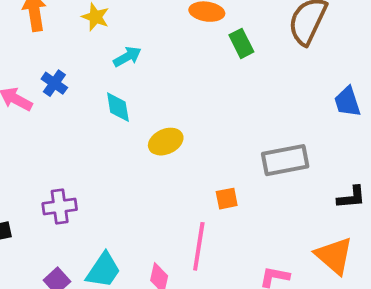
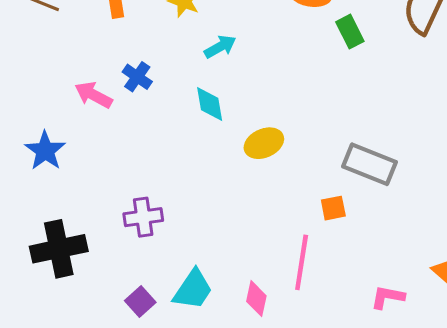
gray rectangle: (285, 160) -> (369, 164), moved, turned 33

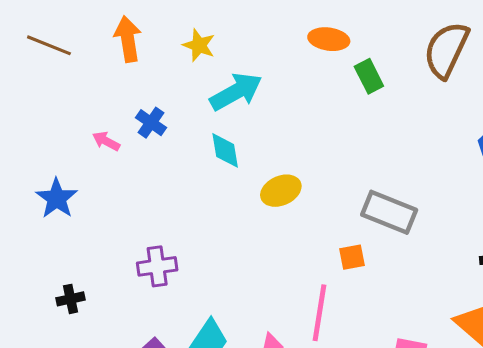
cyan arrow: (220, 47) -> (236, 92), size x1.6
pink arrow: (93, 95) -> (106, 141), size x0.7
black cross: (59, 249) -> (71, 299), size x0.5

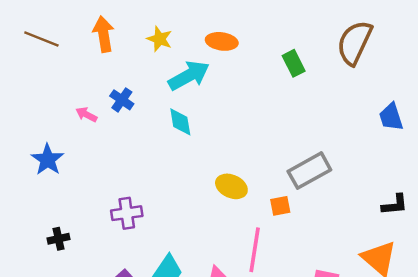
orange ellipse: (329, 39) -> (222, 41), moved
yellow ellipse: (281, 191) -> (231, 186), moved, turned 48
gray rectangle: (389, 212) -> (309, 171), turned -51

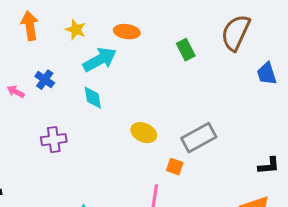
blue trapezoid: (391, 117) -> (267, 74), moved
yellow ellipse: (231, 186) -> (144, 133), moved
orange square: (280, 206) -> (175, 167), turned 30
purple cross: (127, 213) -> (54, 140), moved

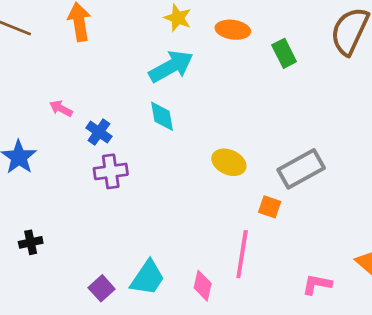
yellow star: (76, 30) -> (178, 18), moved
orange ellipse: (127, 32) -> (233, 30), moved
blue cross: (45, 80) -> (99, 132), moved

